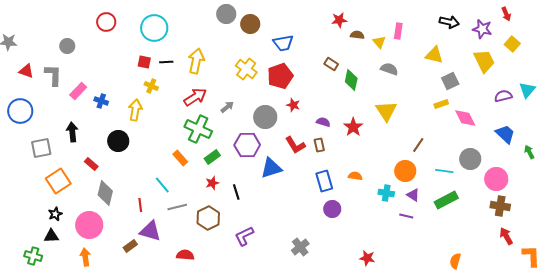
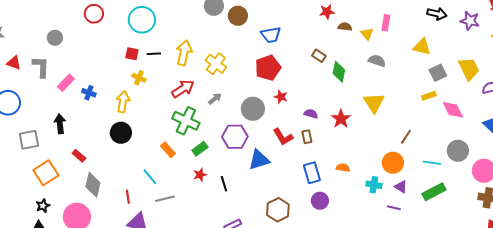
yellow trapezoid: (484, 61) -> (469, 69), moved
yellow cross: (246, 69) -> (216, 64), moved
black circle: (118, 141) -> (121, 133), moved
brown hexagon: (208, 218) -> (278, 210), moved

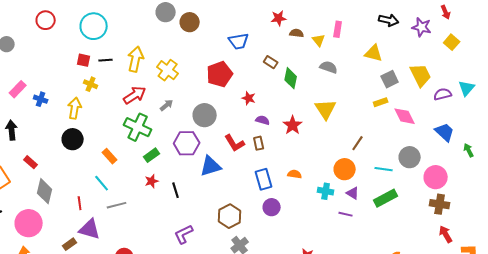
blue trapezoid: (271, 35) -> (239, 41), moved
red star: (281, 97) -> (249, 98), moved
orange rectangle: (168, 150) -> (110, 156), moved

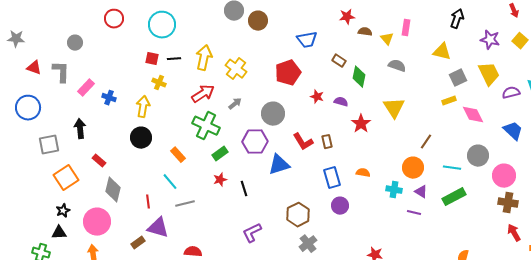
black arrow: (389, 20) -> (457, 19), turned -84
purple star: (422, 27) -> (490, 40), moved
purple semicircle: (263, 120) -> (341, 102), moved

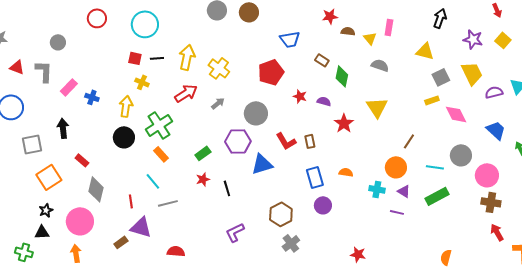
brown circle: (258, 21) -> (249, 12), moved
green cross: (206, 126) -> (159, 125), moved, turned 32

